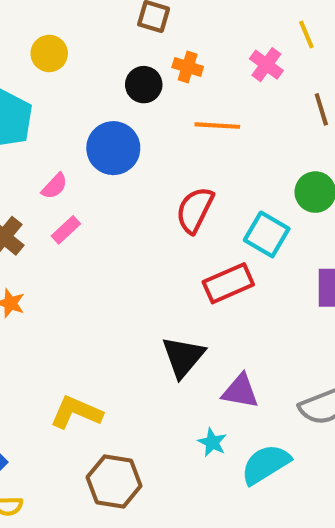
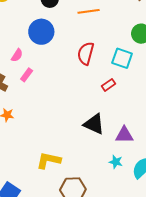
red rectangle: (228, 283) -> (108, 85), size x0.6
black triangle: (183, 357) -> (94, 124), turned -35

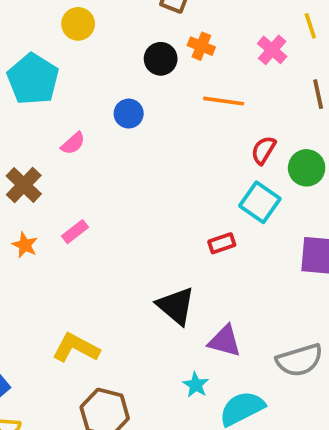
blue circle: (41, 32) -> (129, 114), size x0.6
red semicircle: (86, 53) -> (263, 150), moved, size x0.7
pink rectangle: (27, 75) -> (75, 232), moved

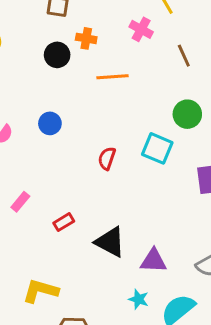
blue circle: (129, 114) -> (50, 123), moved
red semicircle: (263, 150) -> (107, 158), moved
red rectangle: (222, 243) -> (64, 222), moved

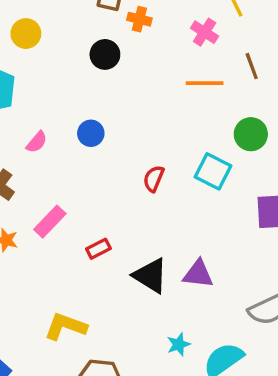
orange cross: (86, 38) -> (139, 19), moved
orange line: (113, 77) -> (205, 83), moved
pink rectangle: (20, 202) -> (50, 222), size x1.4
purple triangle: (153, 261) -> (198, 274), moved
cyan star: (139, 299) -> (179, 344), turned 30

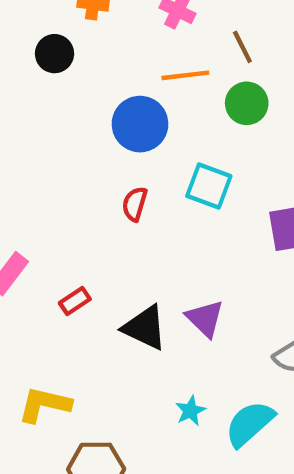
blue circle: (91, 133) -> (140, 124), moved, size x1.6
green circle: (251, 134) -> (247, 103), moved
purple triangle: (198, 274) -> (205, 318), turned 44

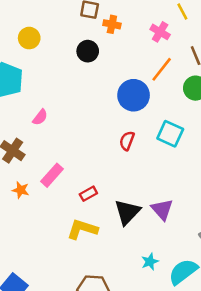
orange line: (185, 75) -> (162, 69), turned -50
black triangle: (145, 328) -> (127, 212), turned 44
yellow L-shape: (44, 405) -> (82, 229), moved

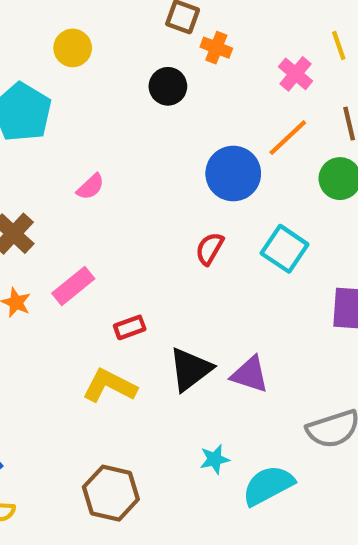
pink semicircle: (40, 117) -> (91, 187), moved
purple triangle: (162, 209) -> (250, 374), turned -40

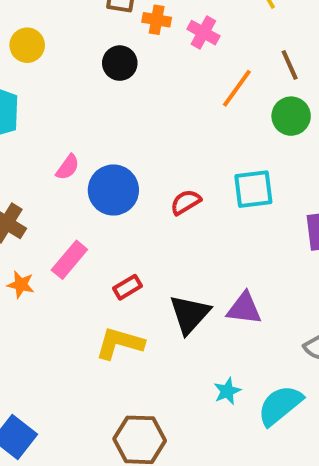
pink cross: (296, 74) -> (203, 33), moved
blue circle: (233, 174) -> (113, 190), moved
red semicircle: (209, 249) -> (186, 202), turned 40
cyan square: (285, 249) -> (253, 189), turned -30

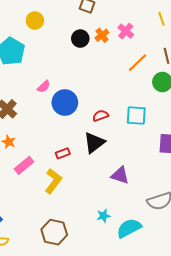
orange cross: (157, 20) -> (102, 35), moved, turned 32
pink rectangle: (69, 260) -> (24, 165), moved
black triangle: (190, 314) -> (94, 143), moved
yellow L-shape: (120, 343) -> (53, 181), turned 100

